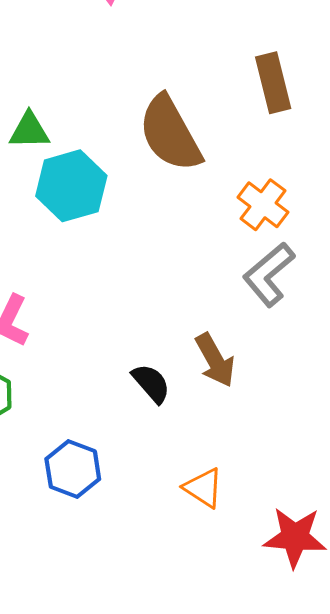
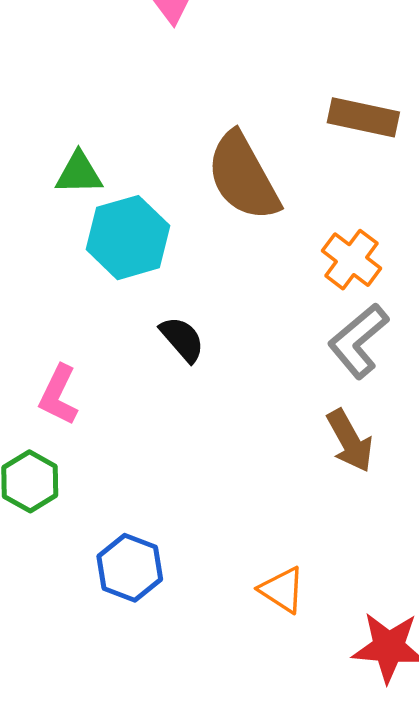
brown rectangle: (273, 83) -> (363, 117), turned -64
brown arrow: (215, 360) -> (350, 441), moved
black semicircle: (151, 383) -> (182, 339), moved

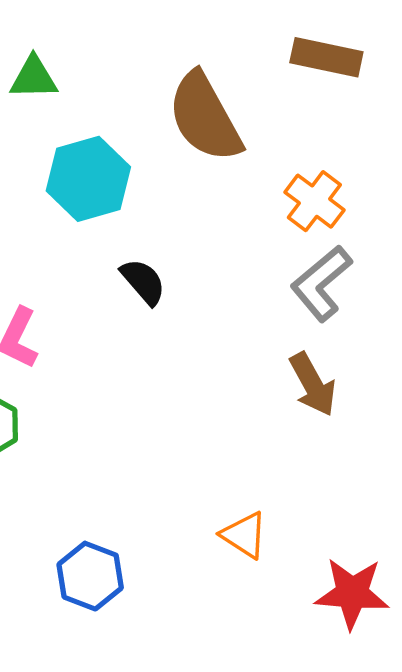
green triangle: (79, 173) -> (34, 78), moved
blue hexagon: (130, 568) -> (90, 576), moved

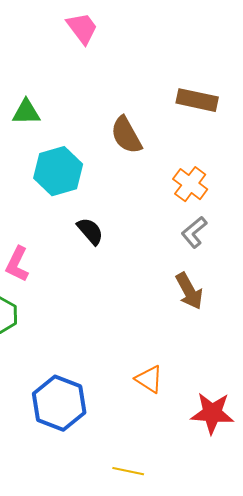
brown semicircle: (205, 117) -> (126, 135), size x0.7
gray L-shape: (321, 283) -> (194, 232), size x0.7
blue hexagon: (90, 576) -> (59, 403), size x1.4

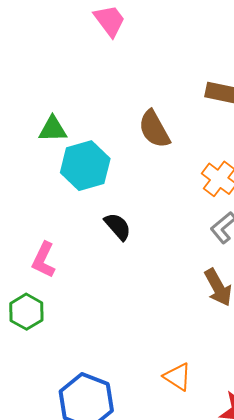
green triangle: (26, 112) -> (53, 129), moved

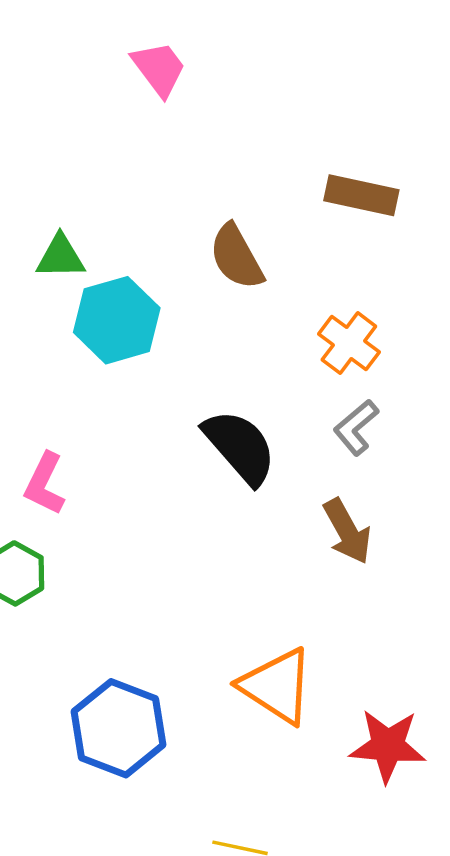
black semicircle: (118, 227) -> (240, 447), moved, size x1.6
orange triangle: (178, 377) -> (277, 686), size x1.6

